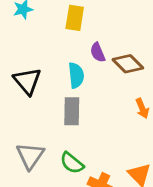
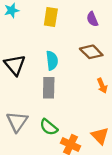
purple semicircle: (98, 52) -> (92, 19), moved

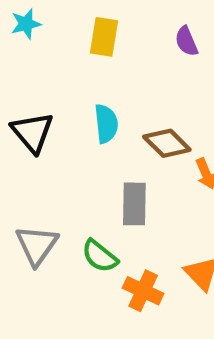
brown diamond: (91, 52) -> (167, 143), moved
gray rectangle: (49, 88) -> (134, 204), moved

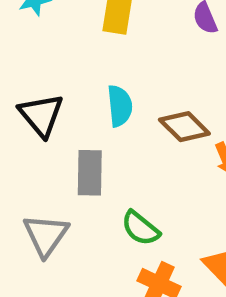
gray rectangle: (134, 204) -> (90, 173), moved
green semicircle: (100, 256) -> (141, 228), moved

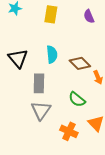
green semicircle: (141, 228) -> (77, 99), moved
gray triangle: (46, 235) -> (41, 110), moved

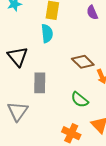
cyan semicircle: (52, 54) -> (47, 33), moved
gray triangle: (41, 110) -> (18, 111), moved

